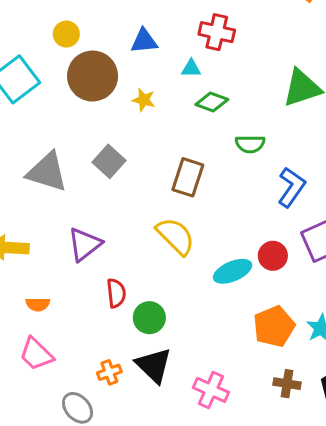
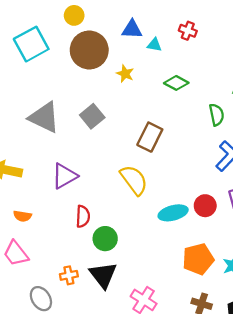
red cross: (217, 32) -> (188, 31), size x0.7
cyan triangle: (191, 68) -> (154, 45), moved
green semicircle: (250, 144) -> (217, 115), moved, turned -110

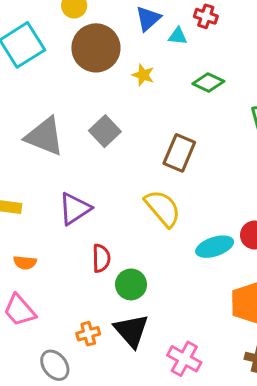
blue triangle: (132, 29) -> (148, 19), turned -40
red cross: (188, 31) -> (206, 16), moved

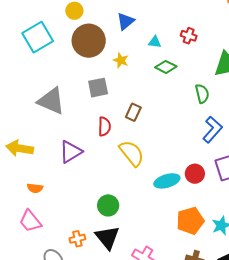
red cross: (206, 16) -> (189, 36), moved
cyan triangle: (178, 36) -> (155, 42), moved
gray square: (105, 131) -> (98, 88), moved, turned 30
brown rectangle: (179, 153) -> (133, 112), moved, size x0.7
red semicircle: (101, 258) -> (104, 126), moved

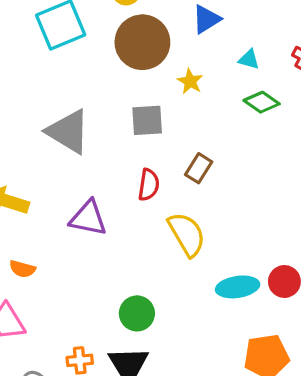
purple triangle: (71, 152) -> (88, 218), turned 35

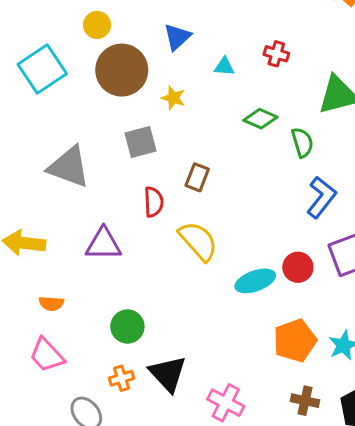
green diamond: (262, 102) -> (260, 119), moved
green circle: (137, 313) -> (127, 327), moved

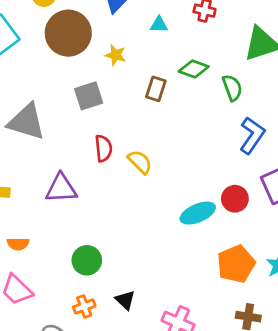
brown rectangle: (197, 177) -> (156, 89), moved
yellow semicircle: (198, 241) -> (140, 162), moved, size x0.7
black triangle: (168, 374) -> (125, 300), size x0.6

